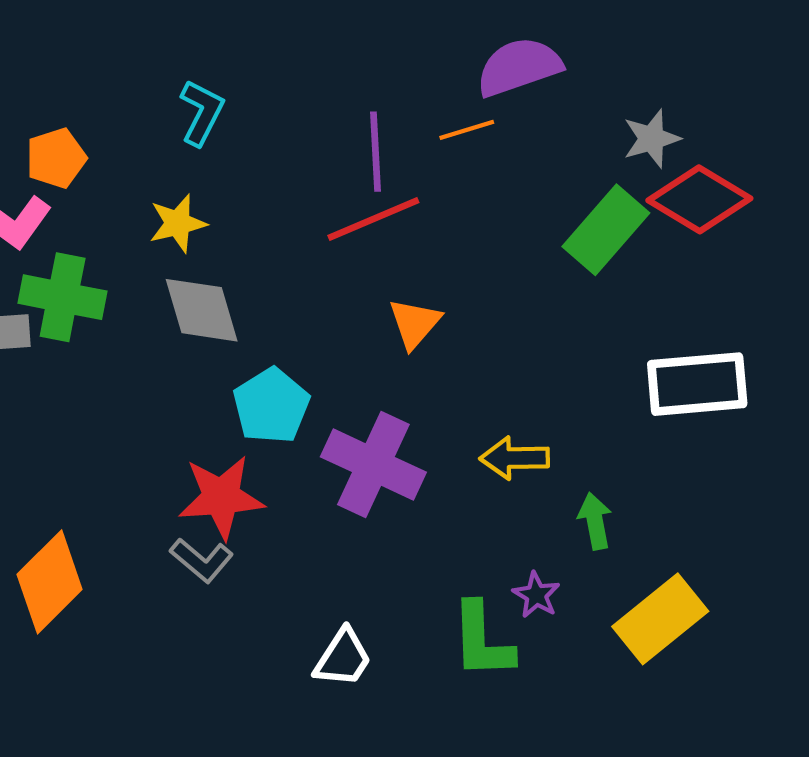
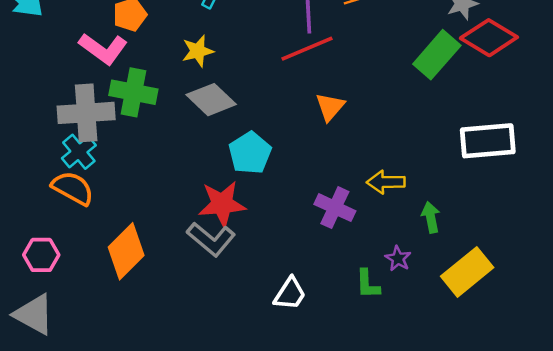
gray diamond: (202, 310) -> (211, 100), turned -30
purple cross: (373, 465) -> (335, 208), moved, size x0.7
gray L-shape: (202, 560) -> (211, 239), size x1.4
green L-shape: (482, 641) -> (368, 284), size x0.7

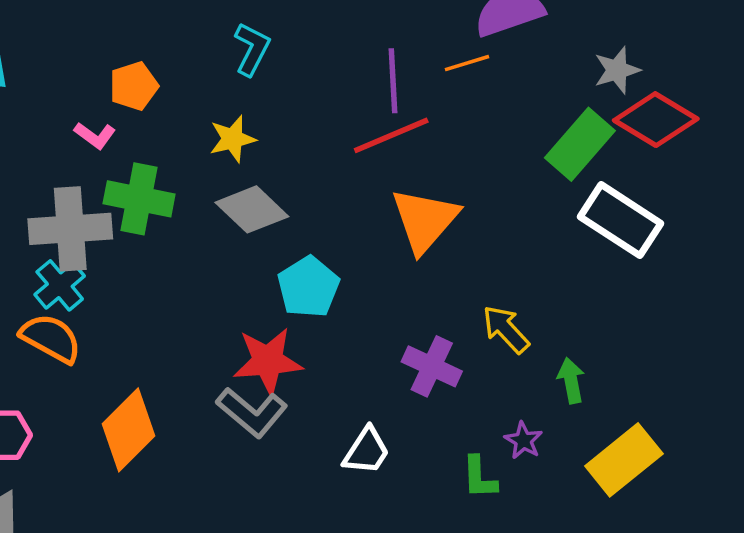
pink L-shape: (103, 49) -> (95, 135), size x0.6
orange triangle: (330, 107) -> (425, 220), size x1.6
white rectangle: (488, 141) -> (620, 220), moved, turned 38
yellow arrow: (386, 182) -> (506, 329), turned 48
white trapezoid: (290, 294) -> (367, 451), moved

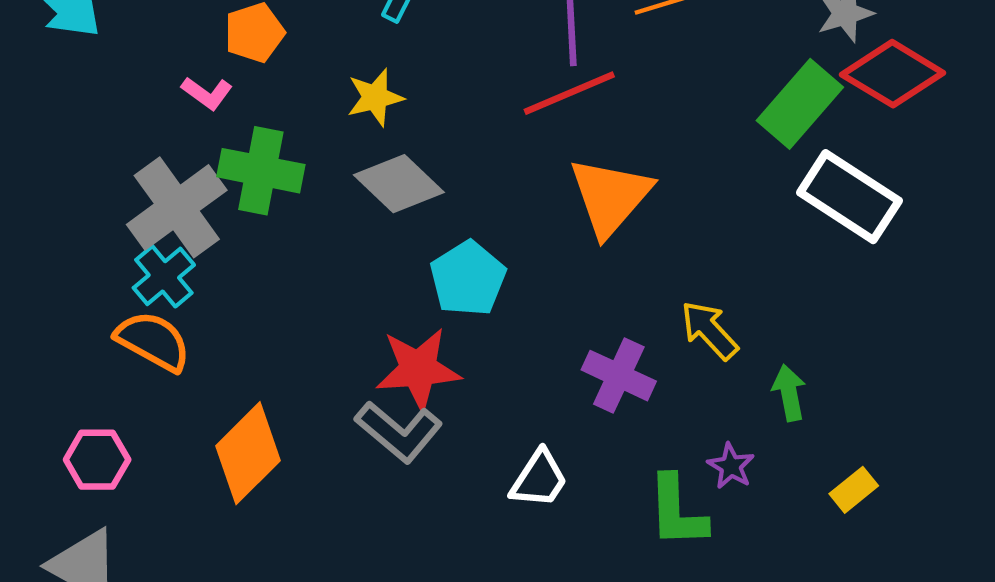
gray cross: (70, 229) -> (177, 207), turned -32
yellow rectangle: (624, 460) -> (854, 490), size x0.5
green L-shape: (479, 477) -> (677, 511), size x1.4

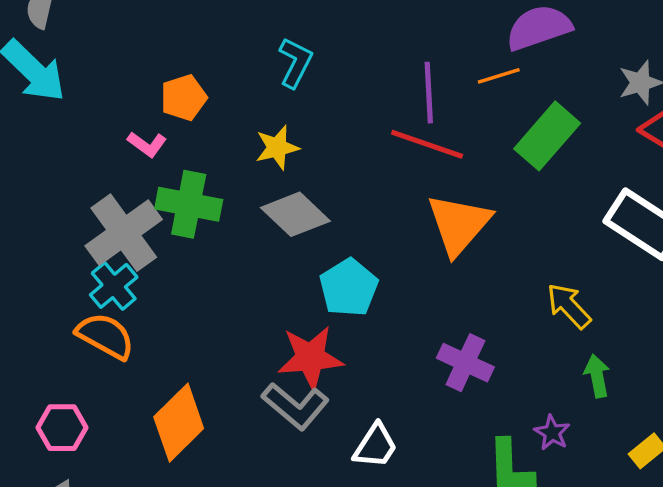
red line: (569, 93) -> (427, 144), turned 42
green rectangle: (800, 104) -> (547, 136), moved
yellow arrow: (709, 330) -> (569, 306), moved
white trapezoid: (539, 479) -> (375, 446), moved

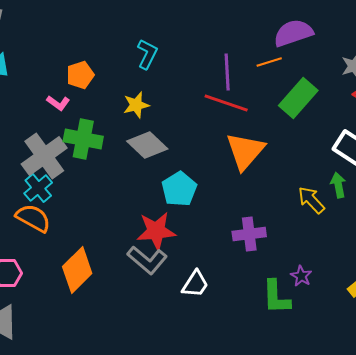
purple cross: (465, 363) -> (249, 234), turned -32
green arrow: (597, 376) -> (338, 185), moved

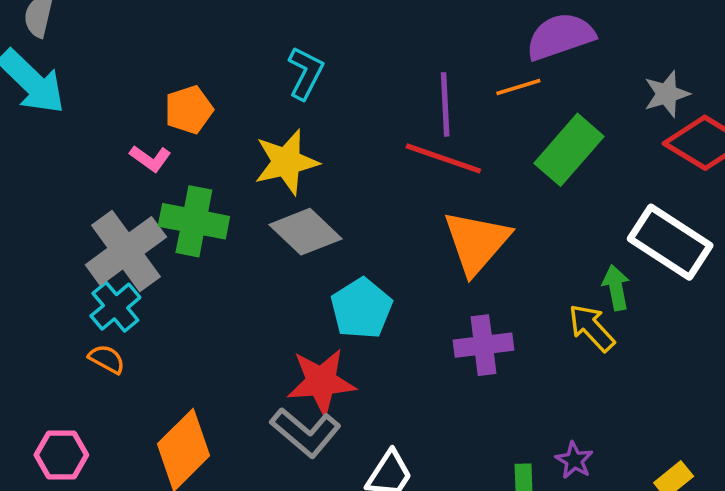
yellow star: (136, 105) -> (286, 162), size x1.4
green arrow: (338, 185) -> (616, 288), moved
orange semicircle: (33, 218) -> (107, 359), size x0.6
purple cross: (249, 234) -> (483, 345), moved

